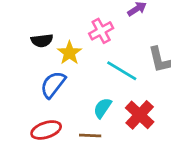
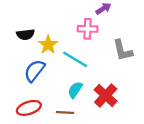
pink cross: (101, 31) -> (88, 29), moved, turned 30
cyan line: (122, 71) -> (75, 59), moved

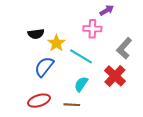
gray L-shape: (123, 50) -> (124, 48), turned 55
red cross: (106, 95) -> (115, 76), moved

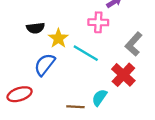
cyan semicircle: (81, 84) -> (99, 98), moved
red ellipse: (39, 101) -> (20, 94), moved

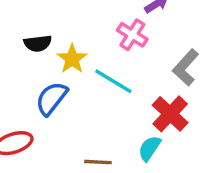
pink cross: (98, 22) -> (132, 35), turned 30
cyan semicircle: (99, 98) -> (150, 148), moved

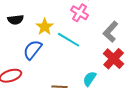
black semicircle: (38, 43) -> (16, 20), moved
red cross: (170, 114) -> (114, 59), moved

